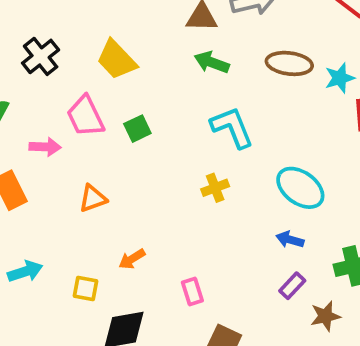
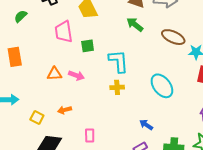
cyan L-shape: (232, 127) -> (118, 61), moved
pink arrow: (45, 147) -> (76, 75), moved
cyan ellipse: (300, 188) -> (162, 86), moved

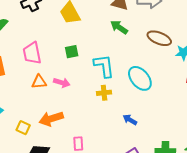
pink trapezoid: (64, 32) -> (32, 53), moved
cyan ellipse: (162, 86) -> (140, 78), moved
orange arrow: (65, 110) -> (51, 119), size x1.6
blue arrow: (146, 125) -> (130, 120), moved

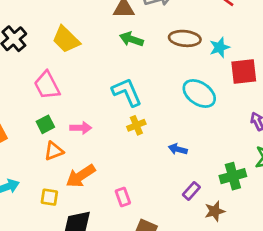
green square: (72, 52) -> (45, 124), moved
pink trapezoid: (32, 53) -> (47, 85), moved
cyan ellipse: (140, 78) -> (199, 93), moved
orange triangle: (39, 82) -> (54, 151), moved

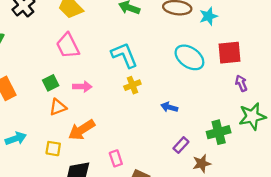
red square: (244, 71) -> (229, 53), moved
pink trapezoid: (47, 85) -> (68, 46), moved
pink rectangle: (123, 197) -> (116, 158), moved

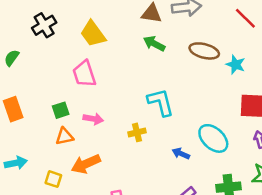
cyan star: (208, 16) -> (236, 65), turned 30
cyan L-shape: (124, 55) -> (161, 102), moved
cyan ellipse: (189, 57) -> (213, 138), moved
yellow cross: (132, 85) -> (137, 132), moved

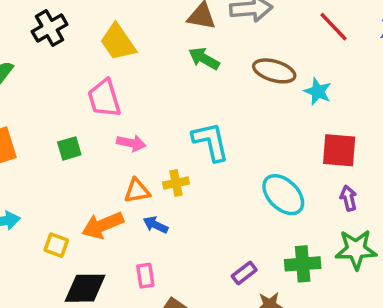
pink arrow: (93, 119) -> (131, 143), moved
orange triangle: (64, 136) -> (137, 191), moved
blue arrow: (181, 154) -> (156, 225), moved

